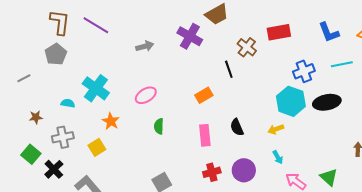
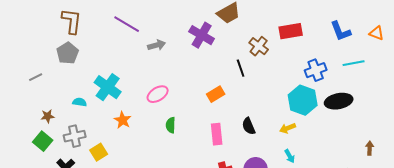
purple line: (96, 25) -> (127, 24), moved
yellow square: (97, 147) -> (99, 152), moved
green square: (31, 154) -> (43, 141), moved

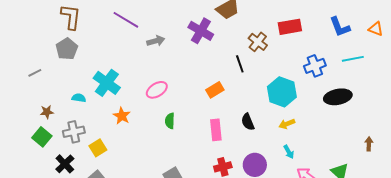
cyan hexagon: (303, 100) -> (282, 92), moved

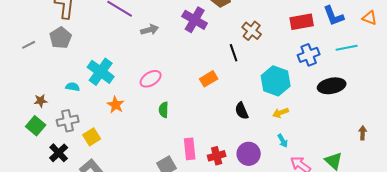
red rectangle: (290, 27) -> (302, 22), moved
gray line: (35, 73) -> (29, 45), moved
pink rectangle: (216, 130) -> (190, 149), moved

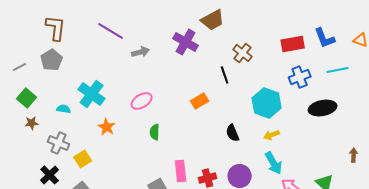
gray cross: (68, 121) -> (59, 143), turned 35
green square: (36, 126) -> (27, 98), moved
cyan arrow: (283, 141) -> (274, 163), size x1.6

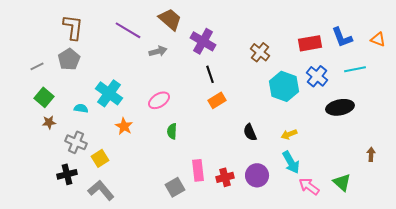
brown trapezoid: (213, 20) -> (170, 19), moved, turned -110
black line: (225, 75) -> (210, 74), moved
blue cross: (300, 77) -> (317, 76), turned -30
cyan hexagon: (267, 103) -> (284, 86), moved
black cross: (50, 175) -> (67, 174), turned 30

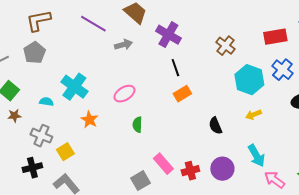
brown L-shape: (73, 27) -> (38, 21), turned -108
yellow arrow: (289, 134) -> (253, 115), moved
pink rectangle: (198, 170) -> (163, 164), turned -35

